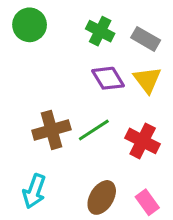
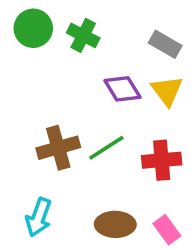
green cross: (100, 31) -> (83, 35), moved
red cross: (143, 141) -> (162, 160), turned -32
brown ellipse: (102, 197) -> (115, 224), turned 60

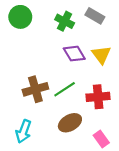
green cross: (83, 35) -> (65, 21), moved
gray rectangle: (165, 44) -> (95, 16), moved
brown ellipse: (115, 224) -> (70, 123), moved, turned -30

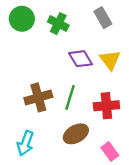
gray rectangle: (95, 16) -> (103, 18), turned 30
green cross: (65, 21) -> (58, 23), moved
green line: (65, 89) -> (70, 97), turned -40

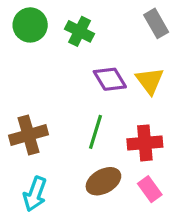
gray rectangle: (103, 18) -> (156, 23), moved
brown cross: (38, 97) -> (29, 135), moved
pink rectangle: (110, 151) -> (150, 189), moved

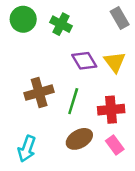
brown cross: (29, 135) -> (39, 93), moved

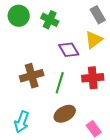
yellow triangle: (115, 62) -> (94, 40), moved, turned 30
red cross: (111, 110) -> (93, 78), moved
pink rectangle: (115, 145) -> (94, 129), moved

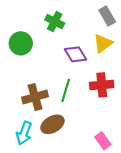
green circle: (19, 16) -> (21, 43), moved
brown cross: (32, 76) -> (35, 97), moved
brown ellipse: (65, 114) -> (53, 124), moved

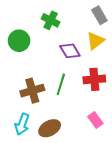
brown ellipse: (53, 124) -> (50, 128), moved
pink rectangle: (103, 141) -> (95, 120), moved

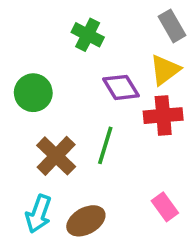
green circle: (19, 41) -> (33, 93), moved
red cross: (94, 79) -> (163, 116), moved
brown cross: (32, 91) -> (56, 156), turned -30

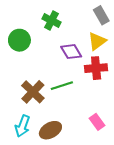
green circle: (33, 93) -> (19, 40), moved
green line: (105, 145) -> (62, 86), turned 55

